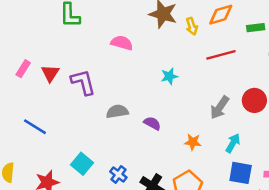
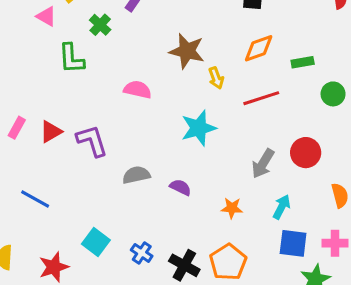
yellow arrow: (192, 26) -> (216, 78), moved
red triangle: (50, 73) -> (51, 132), turned 30
cyan star: (169, 76) -> (199, 128), size x1.6

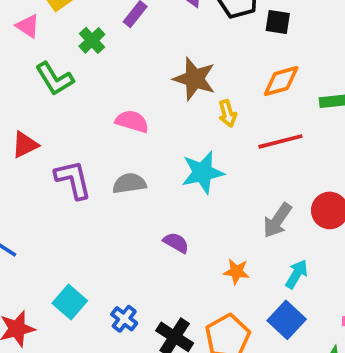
green L-shape: (71, 59) -> (55, 79), turned -32
red triangle: (51, 132) -> (25, 145), moved
gray semicircle: (136, 175) -> (129, 183), moved
blue square: (293, 243) -> (287, 320), moved, turned 32

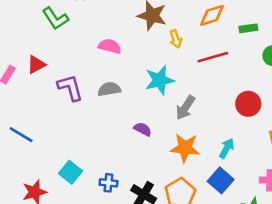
gray arrow: (277, 220) -> (185, 108), moved
orange star: (236, 272) -> (185, 148), size x1.6
blue cross: (124, 319) -> (108, 183), turned -30

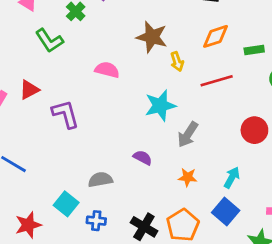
gray semicircle: (109, 89) -> (100, 180), moved
orange star: (185, 148) -> (188, 177), size x0.6
blue cross: (108, 183) -> (96, 221), moved

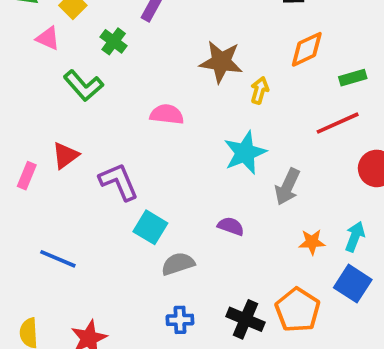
green rectangle: (254, 50) -> (353, 78), moved
yellow arrow: (177, 62) -> (260, 90), turned -138
red line: (217, 81) -> (338, 123), moved
orange star: (188, 177) -> (312, 242), moved
cyan square: (66, 204) -> (150, 227), moved

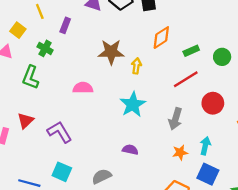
green L-shape: (83, 86) -> (31, 77), turned 70
gray arrow: (287, 187) -> (175, 119), moved
cyan square: (150, 227) -> (62, 172), moved

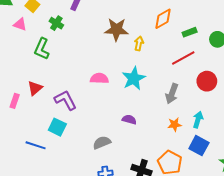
pink semicircle: (83, 88) -> (99, 78), moved
cyan square: (62, 172) -> (57, 127), moved

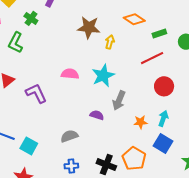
orange diamond: (163, 19) -> (134, 19), turned 60
red circle: (207, 81) -> (164, 86), moved
gray arrow: (172, 94) -> (119, 101), moved
cyan square: (57, 127) -> (29, 146), moved

